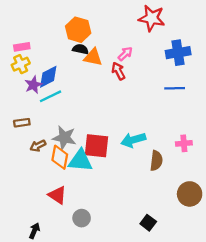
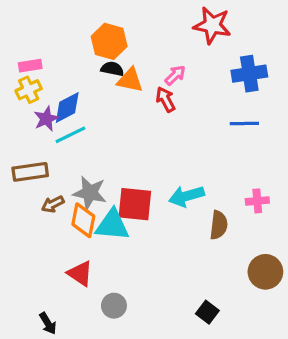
brown rectangle: (22, 123) -> (30, 172), size x1.5
black arrow: (34, 231) -> (48, 323), turned 126

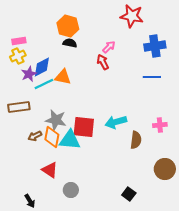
orange triangle: (130, 80) -> (63, 77), moved
brown arrow: (53, 204) -> (35, 136), moved

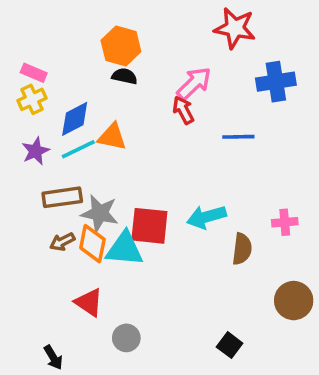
pink rectangle: (19, 41) -> (34, 73), turned 32
pink arrow: (109, 47) -> (194, 83), size x1.5
purple star: (29, 74) -> (36, 151), moved
blue line: (152, 77) -> (238, 137), moved
brown rectangle: (19, 107) -> (62, 197), moved

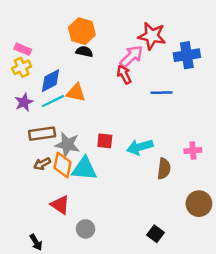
red star: (235, 28) -> (152, 36), moved
red square: (149, 226) -> (105, 141), moved, size x0.6

